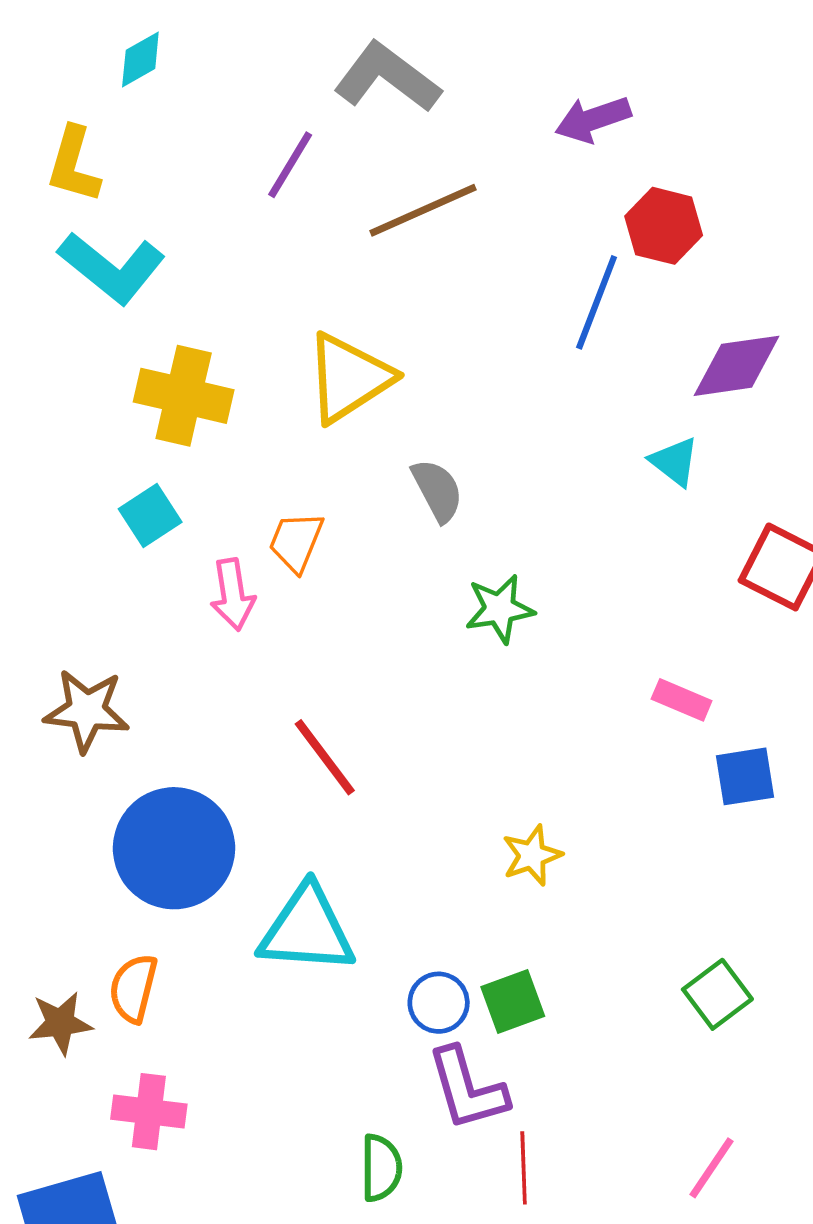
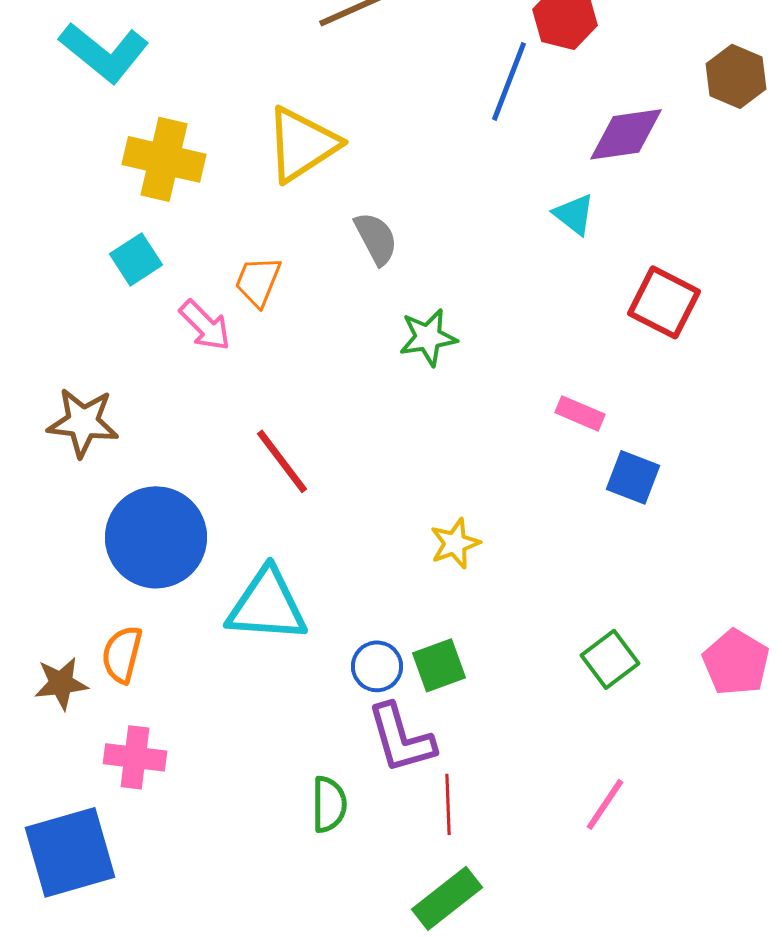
pink arrow: (233, 594) -> (205, 325), turned -36
blue square: (745, 776) -> (633, 477), turned 30

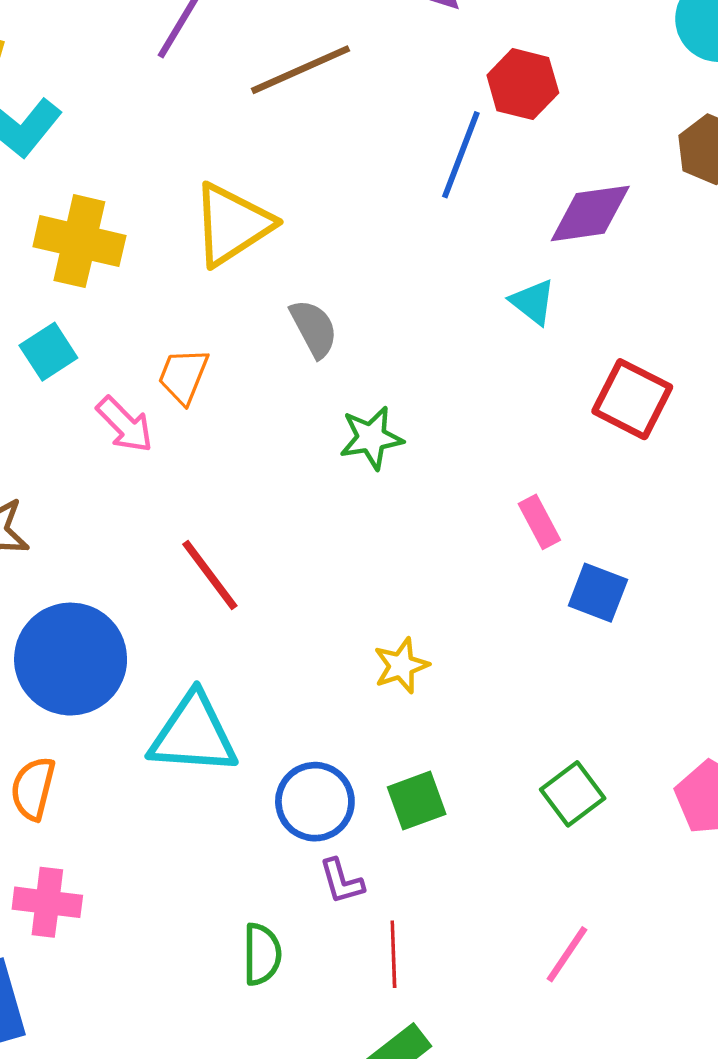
pink rectangle: (580, 413) -> (539, 522), turned 39
green square: (439, 665) -> (417, 801), moved
blue circle: (377, 666) -> (315, 802), size x1.4
purple L-shape: (401, 738) -> (341, 881), size x0.6

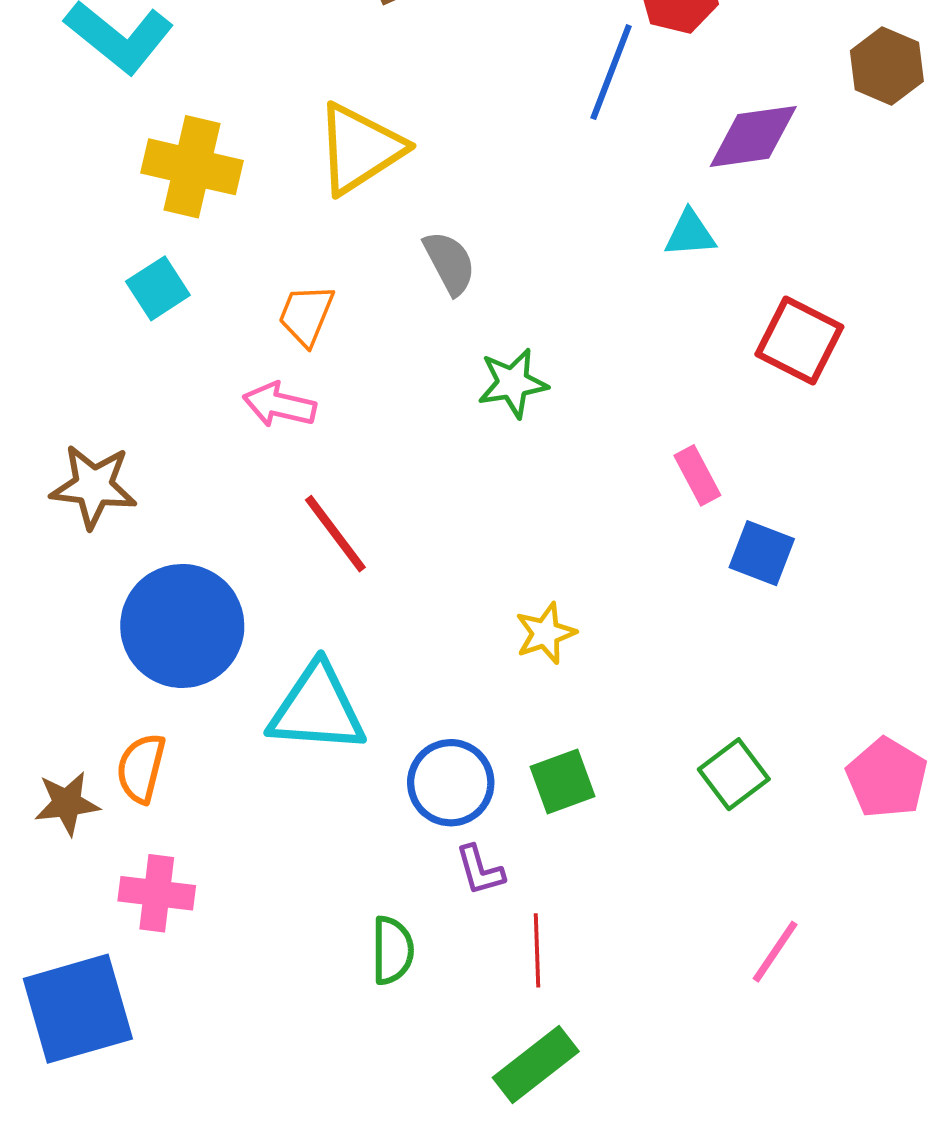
cyan triangle: (533, 302) -> (690, 234), turned -42
pink arrow: (125, 425) -> (279, 405), moved, turned 148
pink line: (567, 954) -> (775, 952), moved

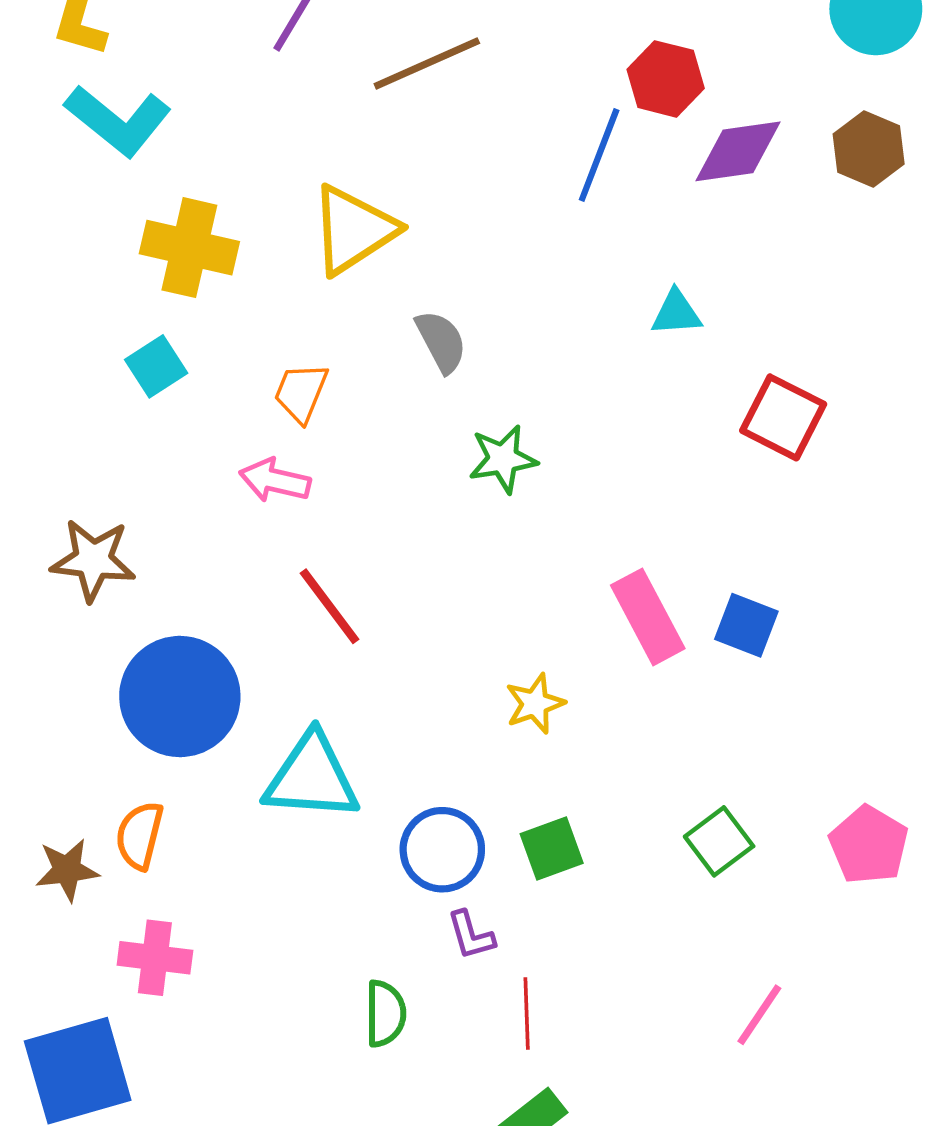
purple diamond: (753, 136) -> (738, 151), moved
pink rectangle: (697, 475) -> (648, 617), moved, size x1.6

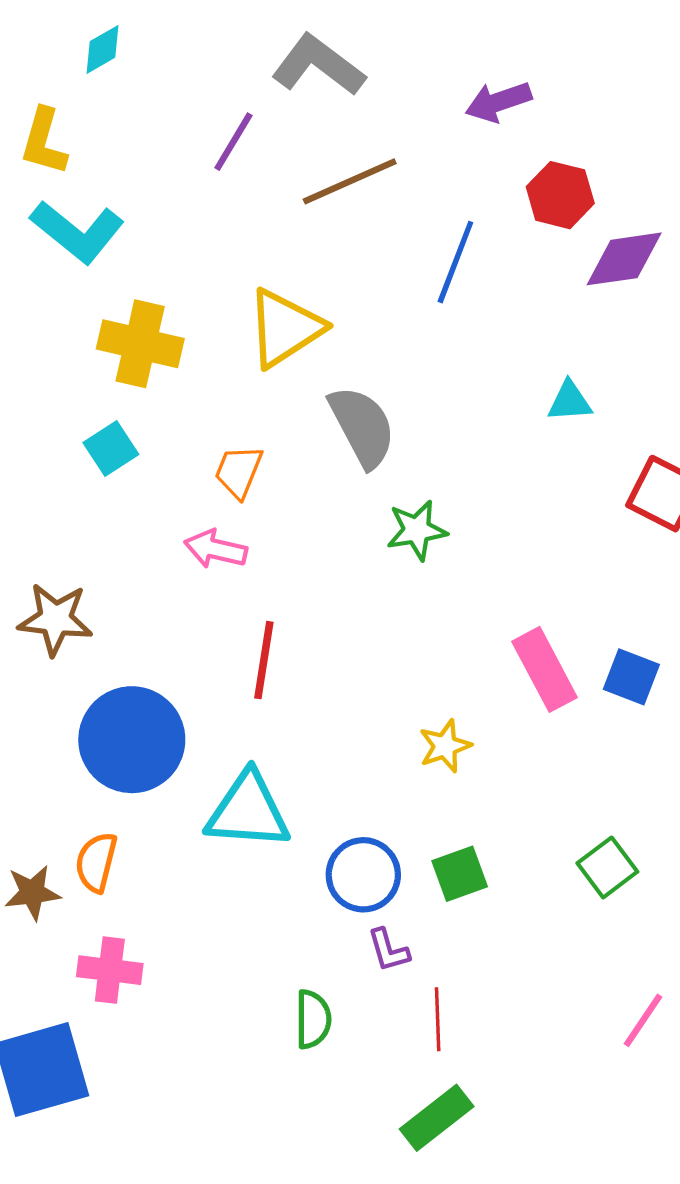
blue line: (599, 155) -> (455, 262), moved
gray semicircle: (441, 341) -> (362, 427), size x1.5
red line: (329, 606) -> (264, 660), turned 46

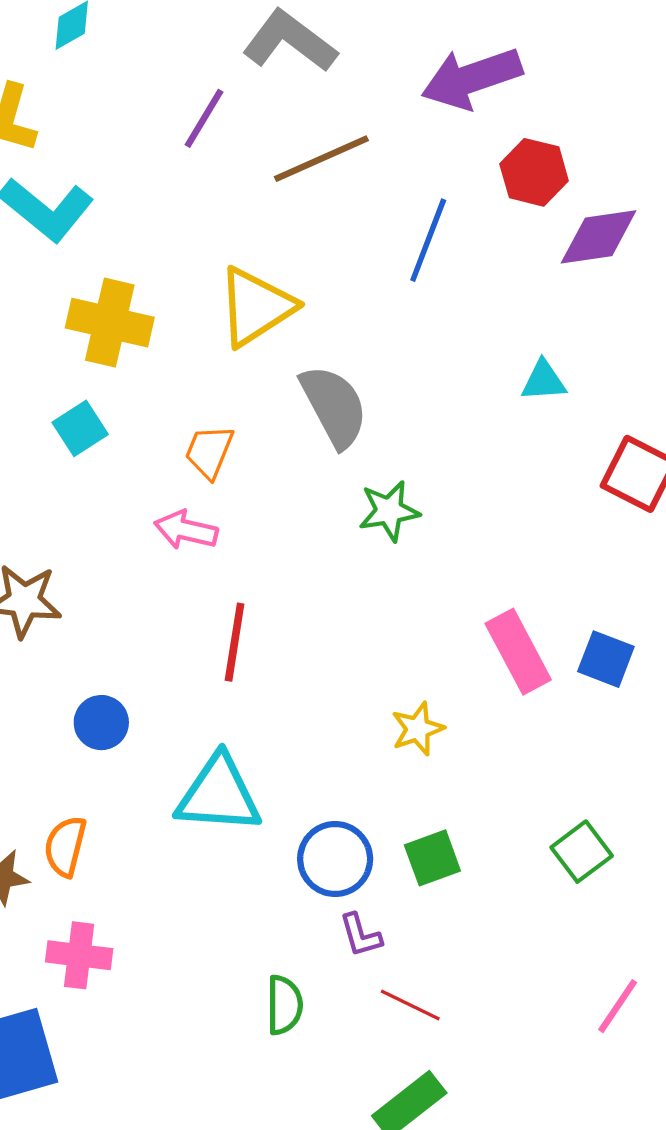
purple arrow: (498, 102) -> (472, 78), size x1.5
blue circle: (132, 740) -> (101, 723), size x0.5
red line: (438, 1019) -> (410, 1005), turned -62

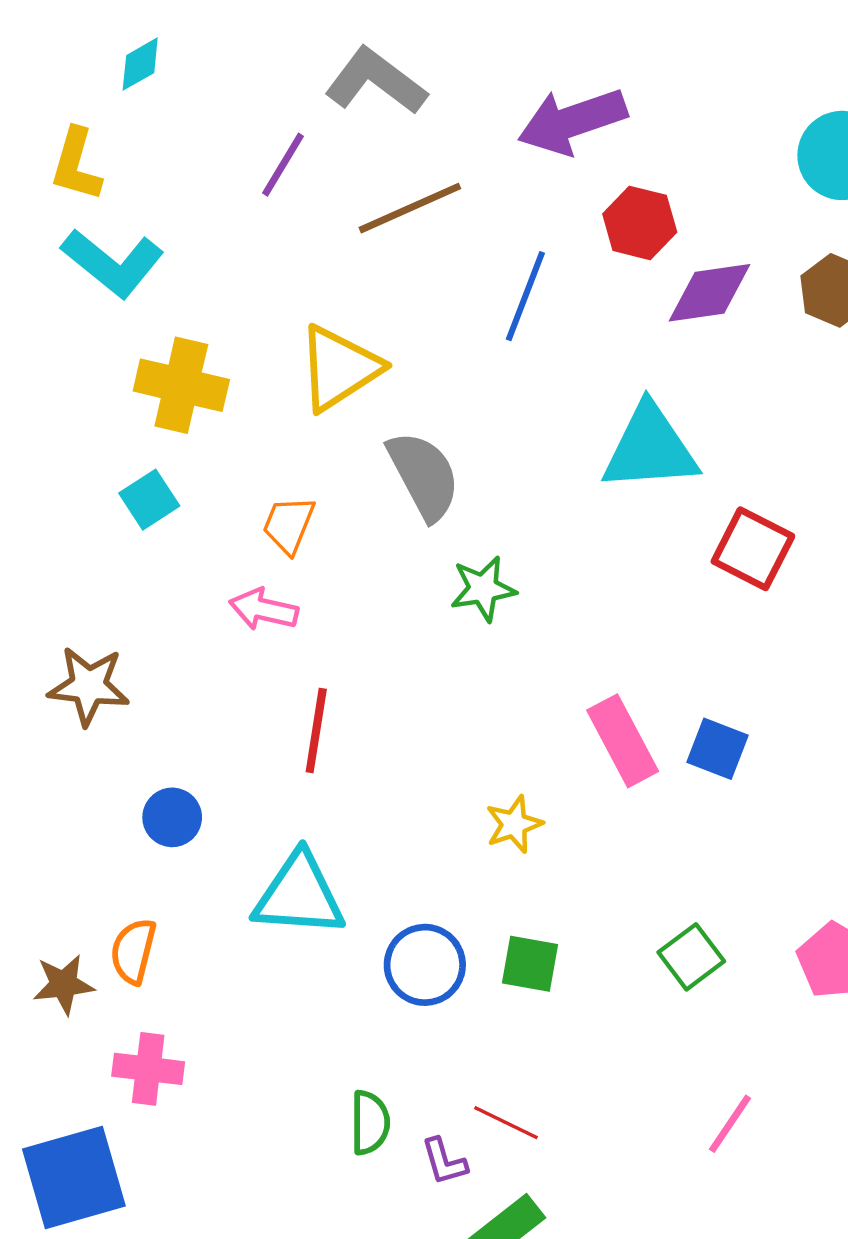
cyan triangle: (544, 381) -> (650, 448), size x2.0
green square: (432, 858) -> (530, 964), turned 30
purple L-shape: (361, 935) -> (444, 1161), moved

